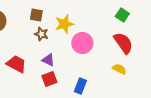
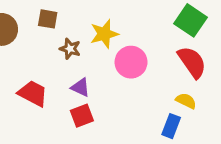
brown square: (36, 15) -> (48, 19), moved
green square: (122, 15) -> (191, 20), size x1.5
blue rectangle: (80, 86) -> (171, 126), moved

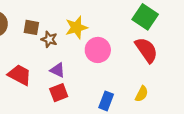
brown square: (48, 19) -> (31, 27), moved
yellow semicircle: (186, 101) -> (142, 94), moved, turned 91
blue rectangle: (171, 126) -> (106, 101), moved

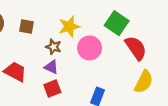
green square: (145, 17) -> (117, 23), moved
brown star: (49, 39) -> (53, 47), moved
yellow semicircle: (142, 94) -> (144, 82), moved, size x1.5

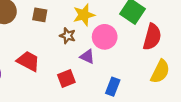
red semicircle: (136, 48) -> (152, 37), turned 50
purple triangle: (51, 67) -> (87, 57), moved

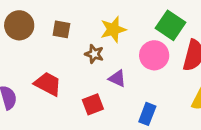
pink circle: (105, 37) -> (154, 55), moved

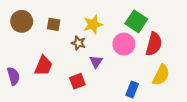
purple triangle: (117, 78) -> (96, 62), turned 40
red trapezoid: (48, 84) -> (43, 66), turned 85
blue rectangle: (147, 114) -> (132, 89), moved

